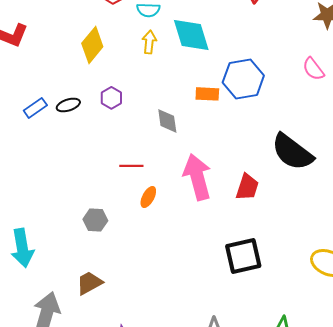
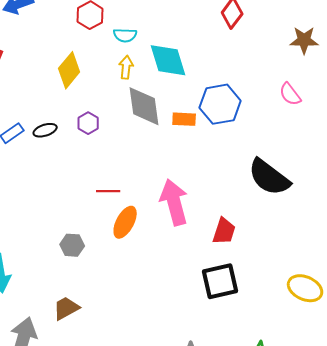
gray diamond: (167, 121) -> (144, 106), moved, size x1.6
red trapezoid: (247, 187) -> (224, 231), moved
orange ellipse: (148, 197) -> (125, 222), size x1.5

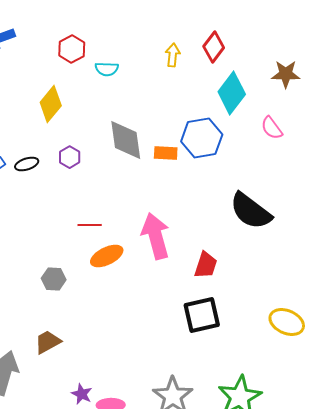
cyan diamond: (168, 60) -> (232, 93), moved, turned 54
yellow arrow: (126, 67) -> (173, 55), moved
orange ellipse: (125, 222) -> (107, 256), turned 36

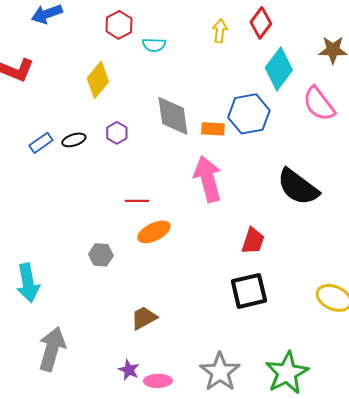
pink semicircle: (272, 128) -> (319, 104), size x1.5
pink arrow: (156, 236) -> (208, 179), moved
brown trapezoid: (48, 342) -> (144, 318), moved

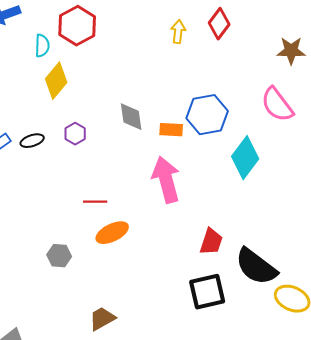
red hexagon: (119, 25) -> (77, 26), size x1.4
cyan semicircle: (154, 45) -> (42, 46), moved, turned -90
cyan diamond: (279, 69) -> (245, 158), moved
gray diamond: (173, 116) -> (131, 117), size x0.7
black semicircle: (298, 187) -> (256, 267), moved

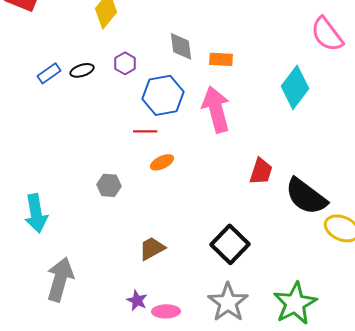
blue hexagon: (207, 115) -> (163, 95), moved
orange ellipse: (112, 233) -> (162, 162), size x0.7
black square: (207, 292) -> (230, 244), moved, turned -33

